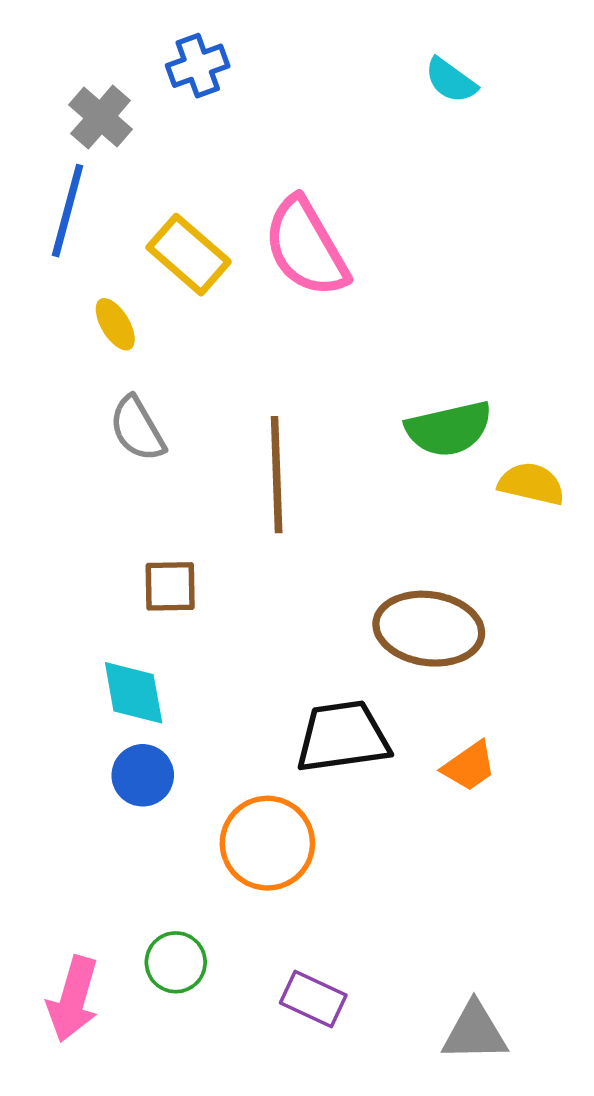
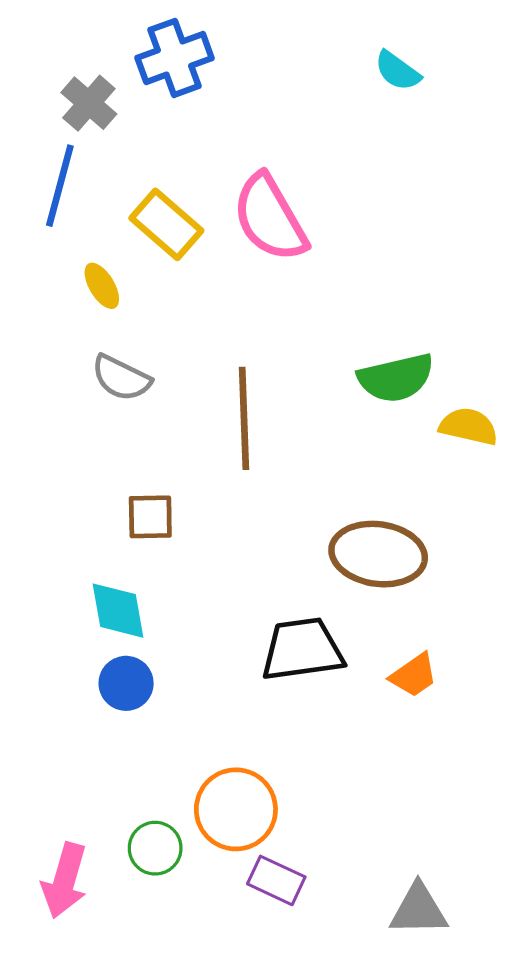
blue cross: (198, 66) -> (175, 58), size x1.4
gray semicircle: (137, 429) -> (121, 378), turned -34
orange circle: (267, 843) -> (236, 809), moved

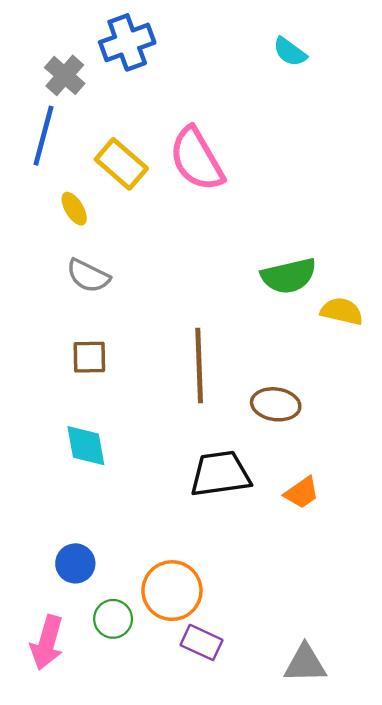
brown line: (244, 418) -> (199, 365), moved
brown square: (150, 517) -> (89, 357), moved
brown ellipse: (378, 554) -> (276, 404), size x0.7
blue circle: (126, 683) -> (75, 563), moved

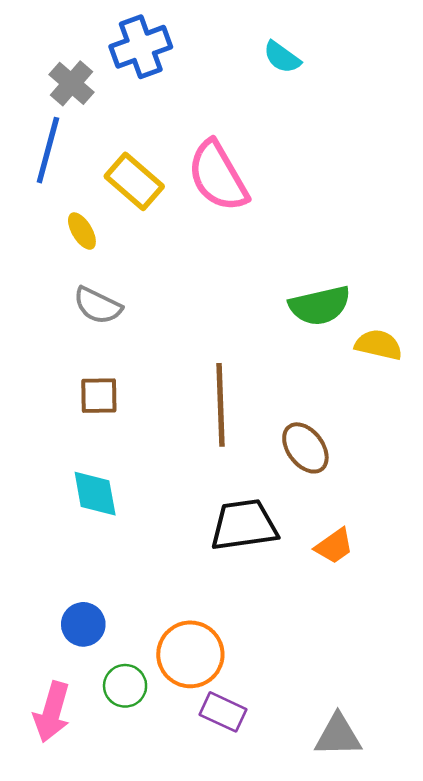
cyan semicircle: (290, 52) -> (282, 57), moved
brown ellipse: (276, 404) -> (305, 448), turned 45

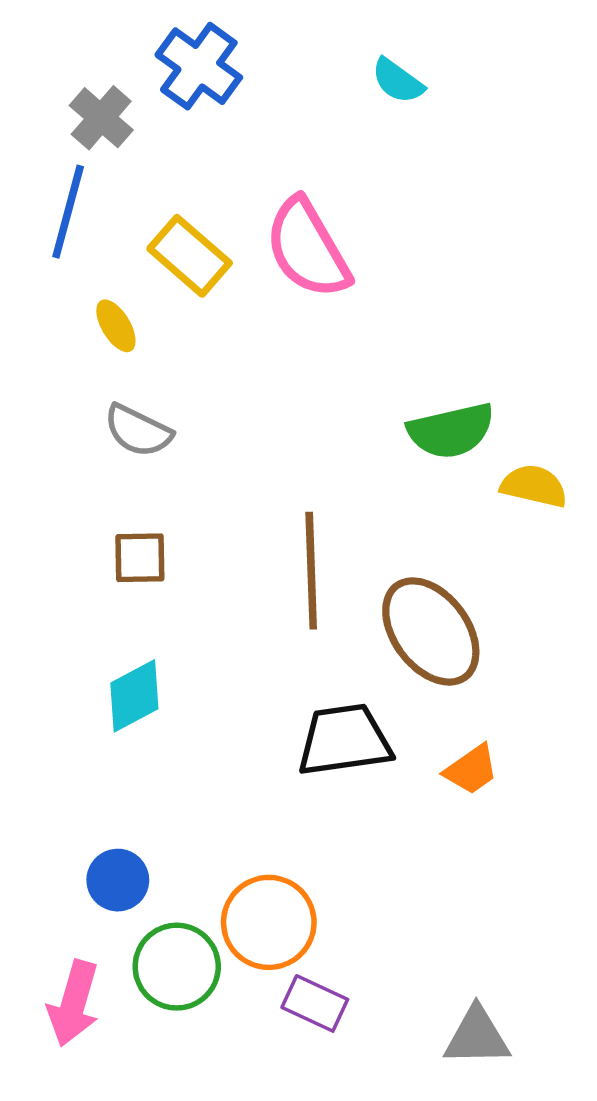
blue cross: (141, 47) -> (199, 66), turned -34
brown ellipse: (305, 448) -> (431, 631), size x1.5
cyan diamond: (95, 494) -> (134, 696), turned 72
green circle: (125, 686) -> (177, 967), size x1.4

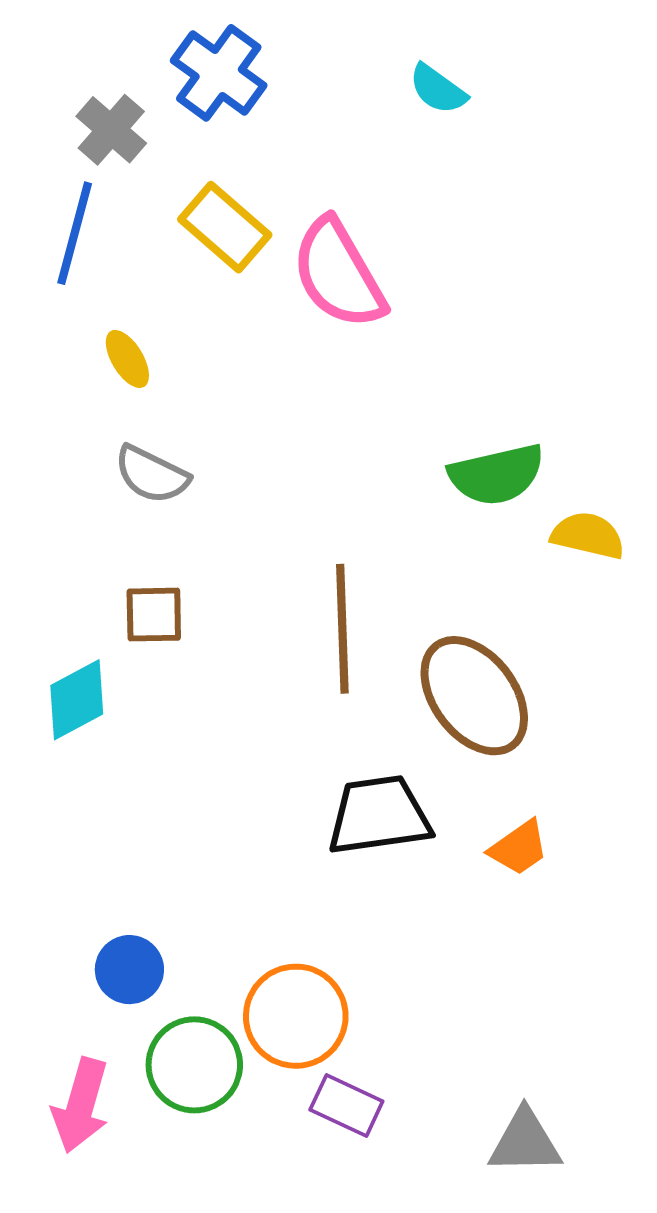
yellow rectangle: (190, 256) -> (225, 227), moved
cyan diamond: (134, 696) -> (77, 700), moved

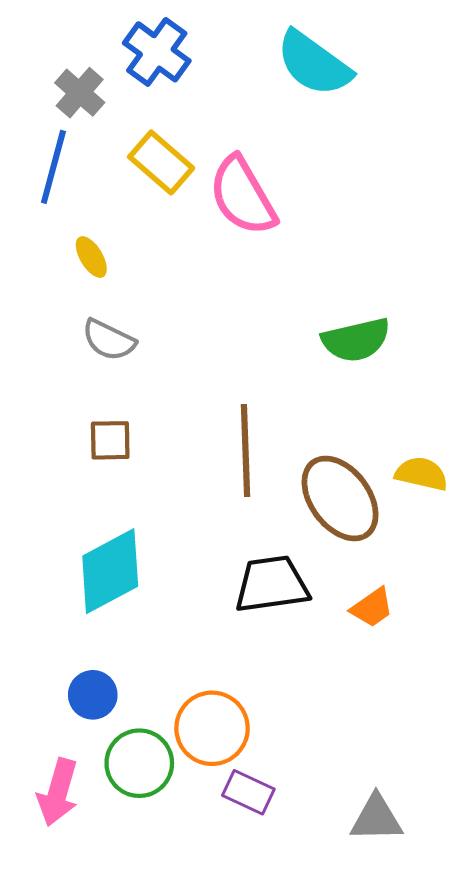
cyan semicircle: (438, 89) -> (314, 64), size x1.8
yellow semicircle: (588, 535) -> (421, 474), moved
cyan diamond: (77, 700) -> (110, 571), moved, size x1.5

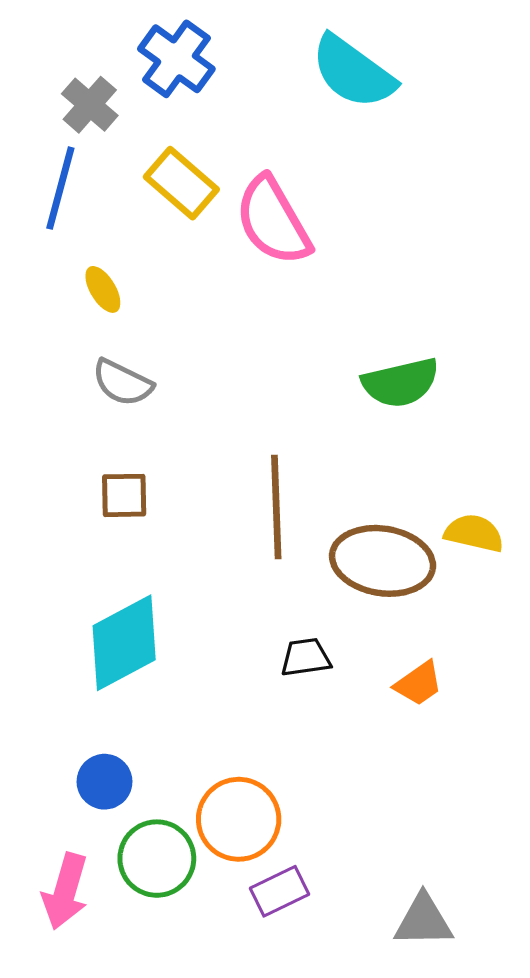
brown ellipse: (340, 498) -> (383, 561), turned -44
black trapezoid: (272, 584) -> (306, 657), size x0.6
purple rectangle: (248, 792) -> (279, 891), turned -51

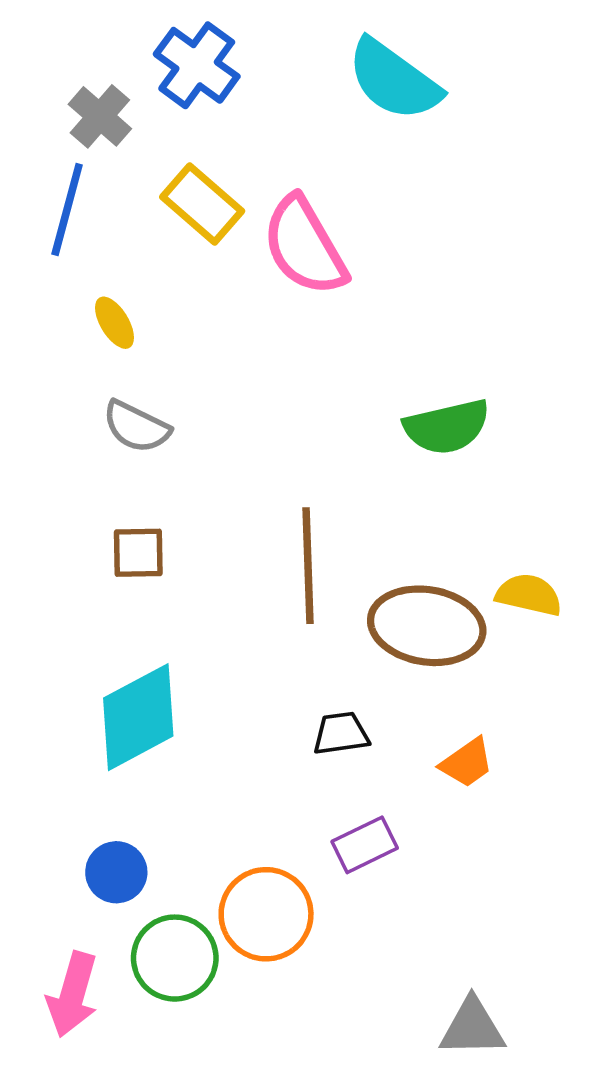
purple rectangle: (279, 891) -> (365, 845), moved

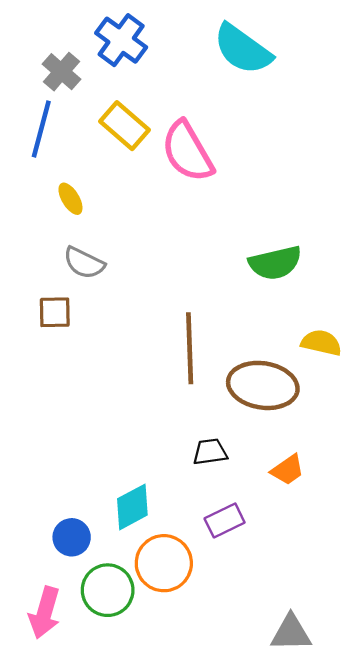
brown square: (138, 553) -> (55, 312), moved
yellow semicircle: (529, 595) -> (321, 343), moved
cyan diamond: (138, 717) -> (132, 507), moved, size x0.7

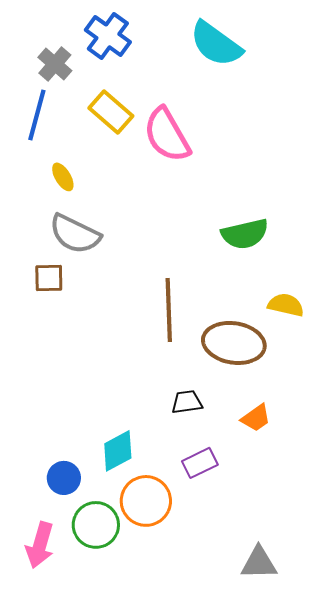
gray semicircle: (84, 263) -> (75, 234), size x1.4

